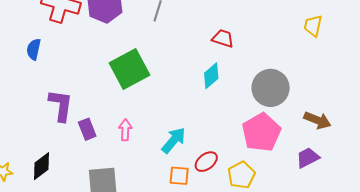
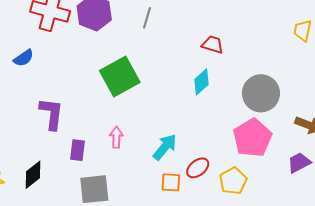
blue semicircle: (34, 49) -> (24, 58), turned -135
purple rectangle: (87, 129) -> (77, 150), moved, turned 30

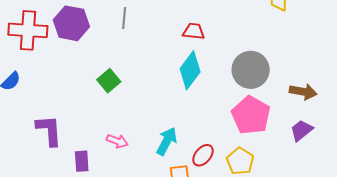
green square: (120, 76) -> (109, 81), size x0.6
cyan diamond: (201, 82) -> (190, 70), size x1.4
pink arrow: (116, 137) -> (117, 141), turned 120

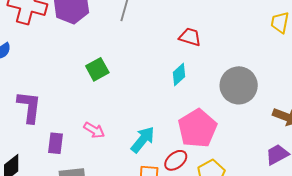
cyan diamond: (190, 70) -> (179, 74), size x0.6
pink pentagon: (251, 115) -> (197, 128), moved

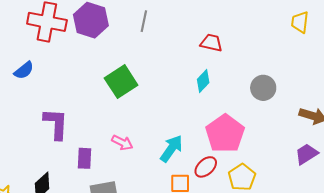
green square: (97, 69) -> (121, 82), size x1.4
gray circle: (239, 85) -> (263, 88), size x0.7

